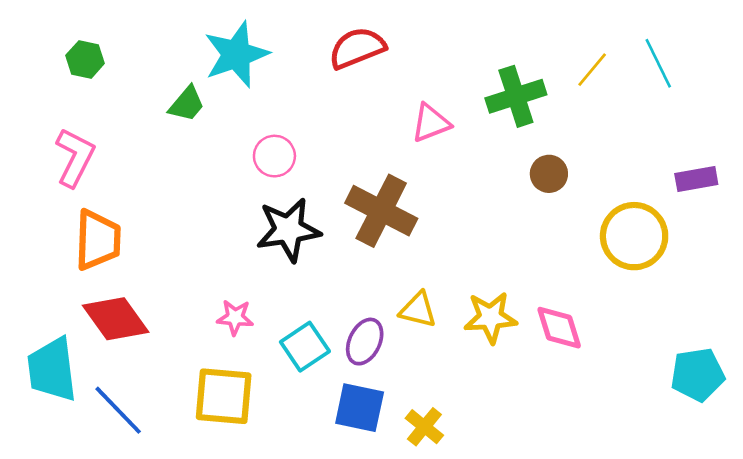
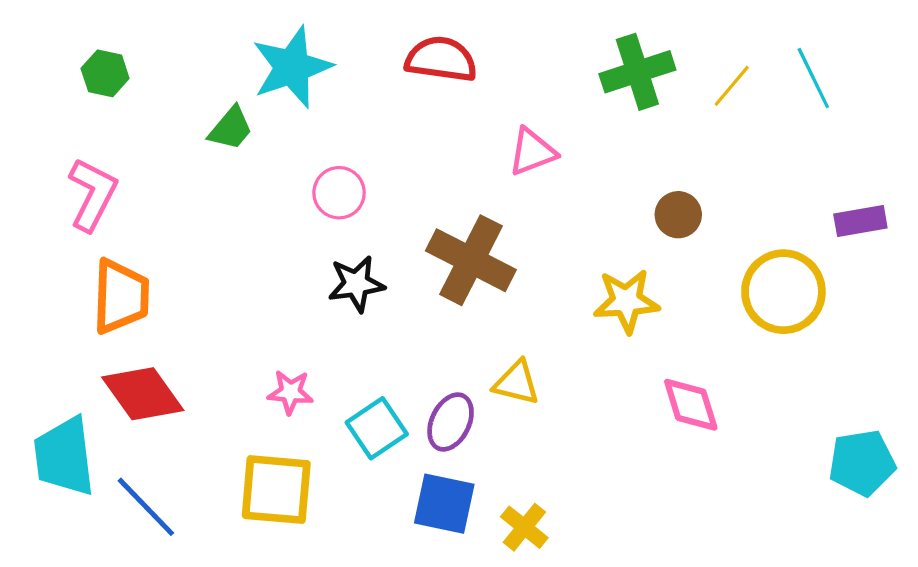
red semicircle: (357, 48) -> (441, 59), turned 30
green cross: (516, 96) -> (637, 72), moved
black star: (288, 230) -> (356, 284), size x0.7
yellow star: (490, 317) -> (626, 301), moved

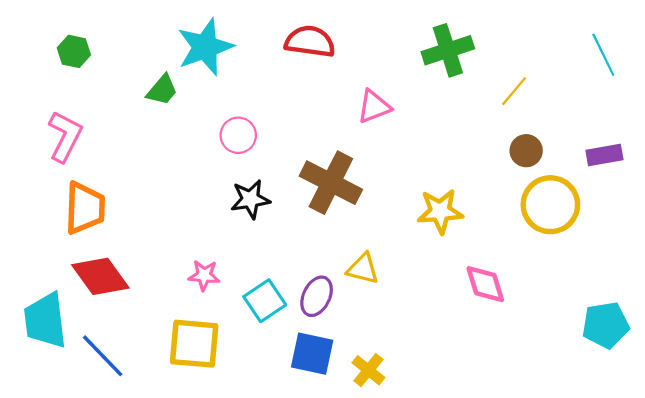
cyan line: (813, 78) -> (603, 55), moved
yellow line: (732, 86) -> (514, 91), moved
brown circle: (678, 215) -> (526, 151), moved

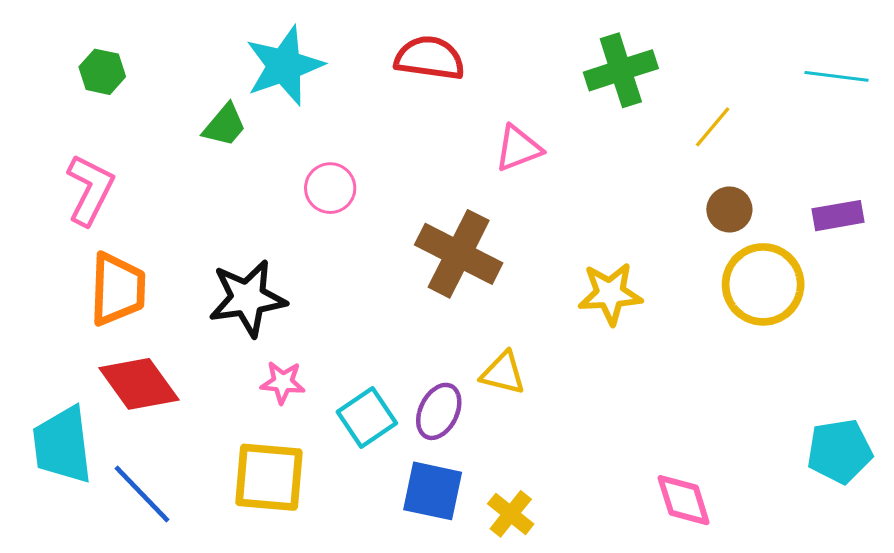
cyan line: (603, 55) -> (837, 76), turned -57
black star: (250, 199) -> (248, 298), moved, size x1.4
pink diamond: (485, 284) -> (684, 500), moved

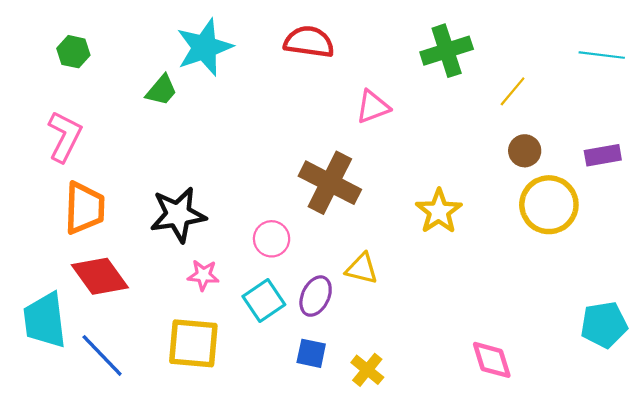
pink circle: (330, 188) -> (272, 239), moved
yellow star: (610, 294) -> (439, 211), turned -30
blue square: (433, 491) -> (311, 353), size x0.7

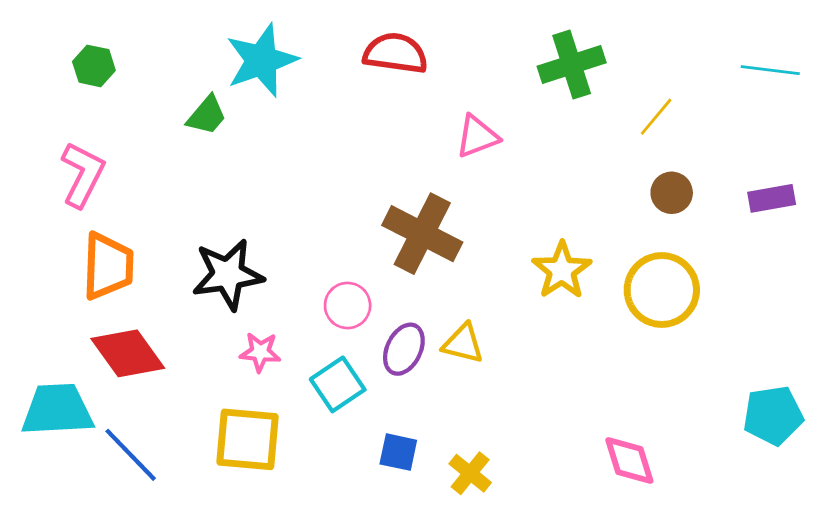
yellow circle: (549, 205) -> (662, 290), moved
purple ellipse: (316, 296) -> (404, 349), moved
cyan trapezoid: (45, 320) -> (57, 410), turned 94

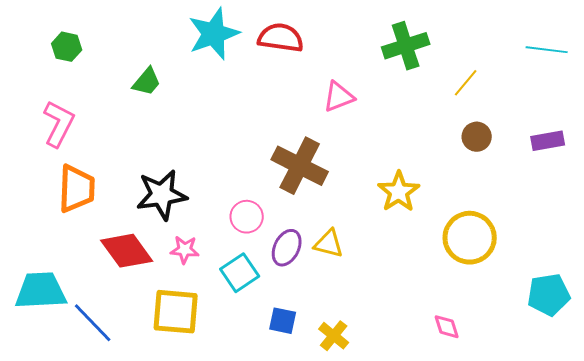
cyan star: (262, 60) -> (214, 34), moved
yellow circle: (662, 290) -> (470, 238), moved
red diamond: (128, 353) -> (127, 251), moved
pink diamond: (629, 460) -> (447, 327), size x0.7

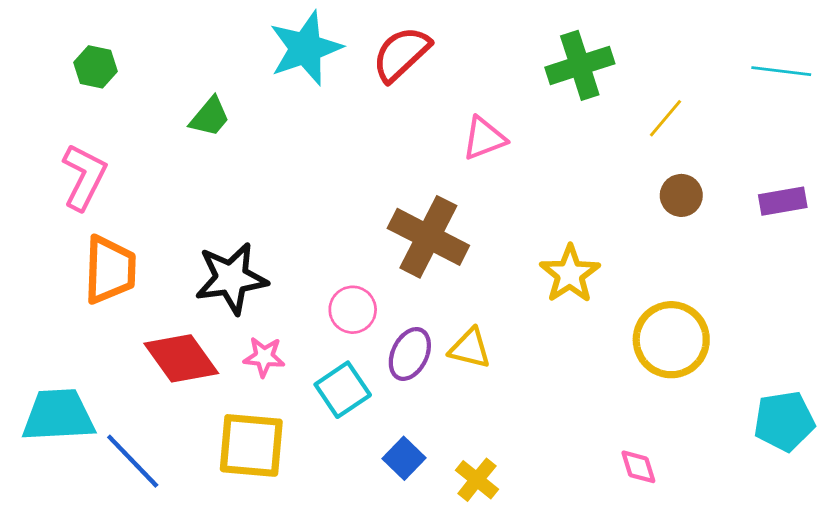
red semicircle: (281, 38) -> (401, 54), turned -51
blue square: (283, 321) -> (404, 458), turned 32

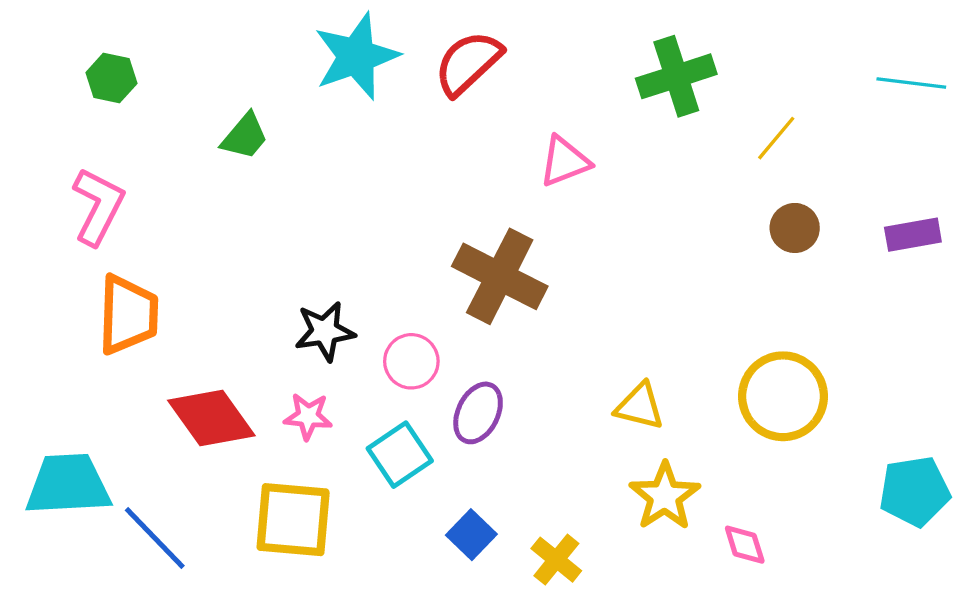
yellow star: (570, 274) -> (665, 496), moved
black star: (231, 278) -> (325, 331), moved, size x0.7
yellow triangle: (470, 348) -> (640, 406), moved

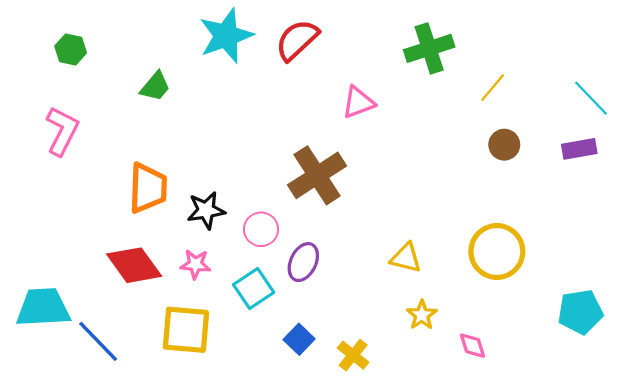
cyan line: (911, 83) -> (591, 98), moved, turned 39
brown cross: (500, 276) -> (317, 175), turned 30
orange trapezoid: (128, 315) -> (148, 188), moved
yellow star: (665, 496) -> (422, 315), size x0.7

